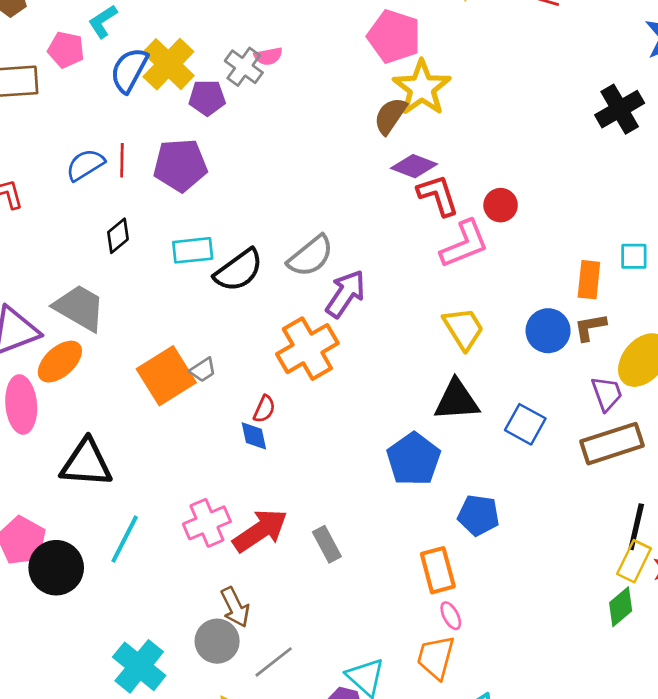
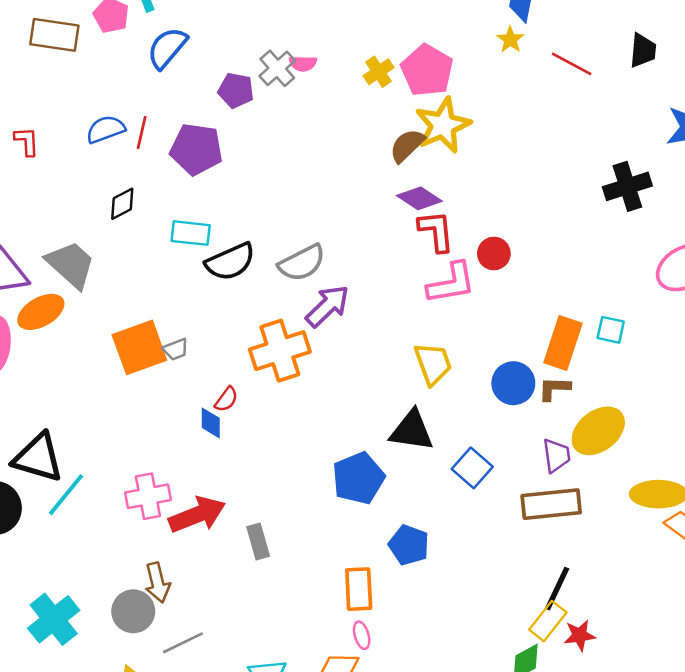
yellow cross: (168, 64) -> (379, 72), moved, size x0.6
orange rectangle: (589, 280) -> (563, 343), size x1.4
black triangle: (86, 463) -> (38, 458), moved

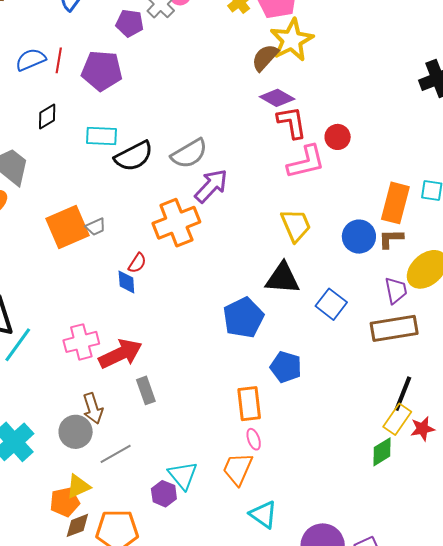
gray rectangle: (258, 541) -> (146, 390), moved

